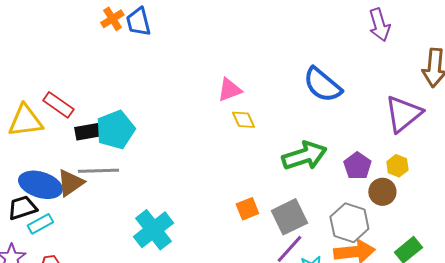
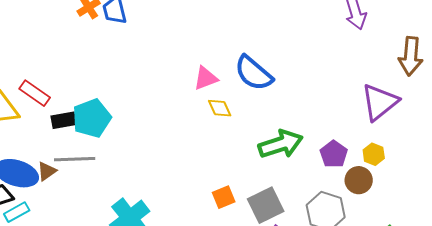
blue semicircle: (322, 85) -> (254, 73), moved
brown triangle: (70, 183) -> (47, 171), size x0.7

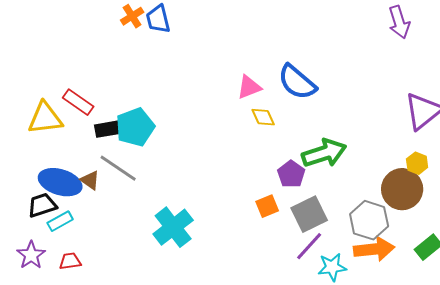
purple pentagon: (334, 154) -> (291, 174), moved
gray line: (75, 159) -> (118, 168), turned 36
brown triangle: (47, 171) -> (90, 180), turned -50
brown circle: (359, 180) -> (402, 189), size x1.5

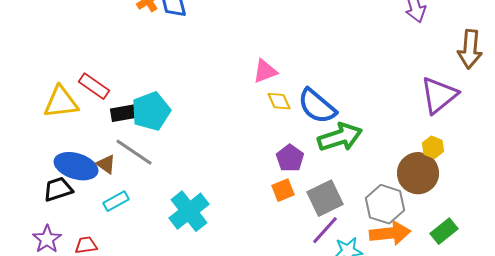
blue semicircle: (297, 82) -> (317, 106), moved
purple pentagon: (291, 174) -> (290, 158), moved
cyan rectangle: (60, 221) -> (116, 201), moved

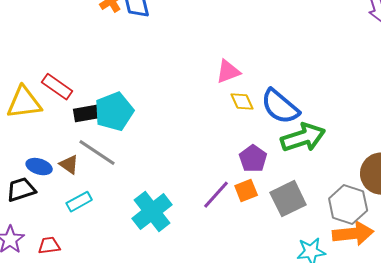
blue ellipse: (76, 166) -> (39, 167), size x0.6
purple line: (325, 230) -> (216, 195), moved

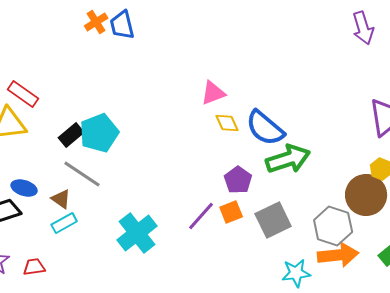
red rectangle: (57, 87) -> (23, 94), moved
black rectangle: (86, 114) -> (71, 135), turned -30
brown triangle: (69, 165) -> (61, 199), moved

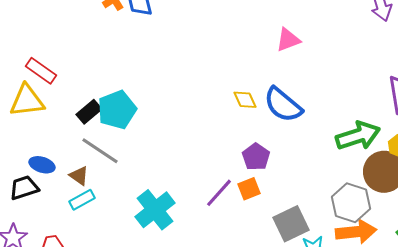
pink triangle: (213, 93) -> (288, 40), moved
green arrow: (288, 159) -> (358, 136), moved
gray square: (273, 220) -> (291, 224), moved

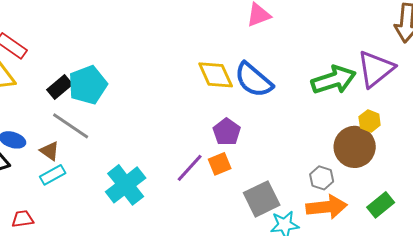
yellow diamond: (245, 100) -> (216, 75), size x1.5
green arrow: (358, 136) -> (334, 80), moved
gray hexagon: (351, 203) -> (322, 178), size x0.6

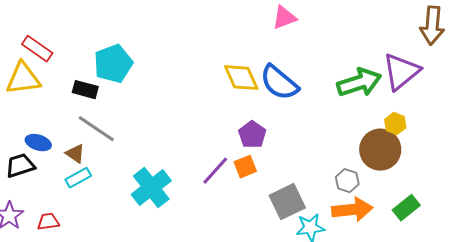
cyan pentagon: (88, 85) -> (113, 64), moved
black rectangle: (60, 87) -> (85, 90), turned 55

